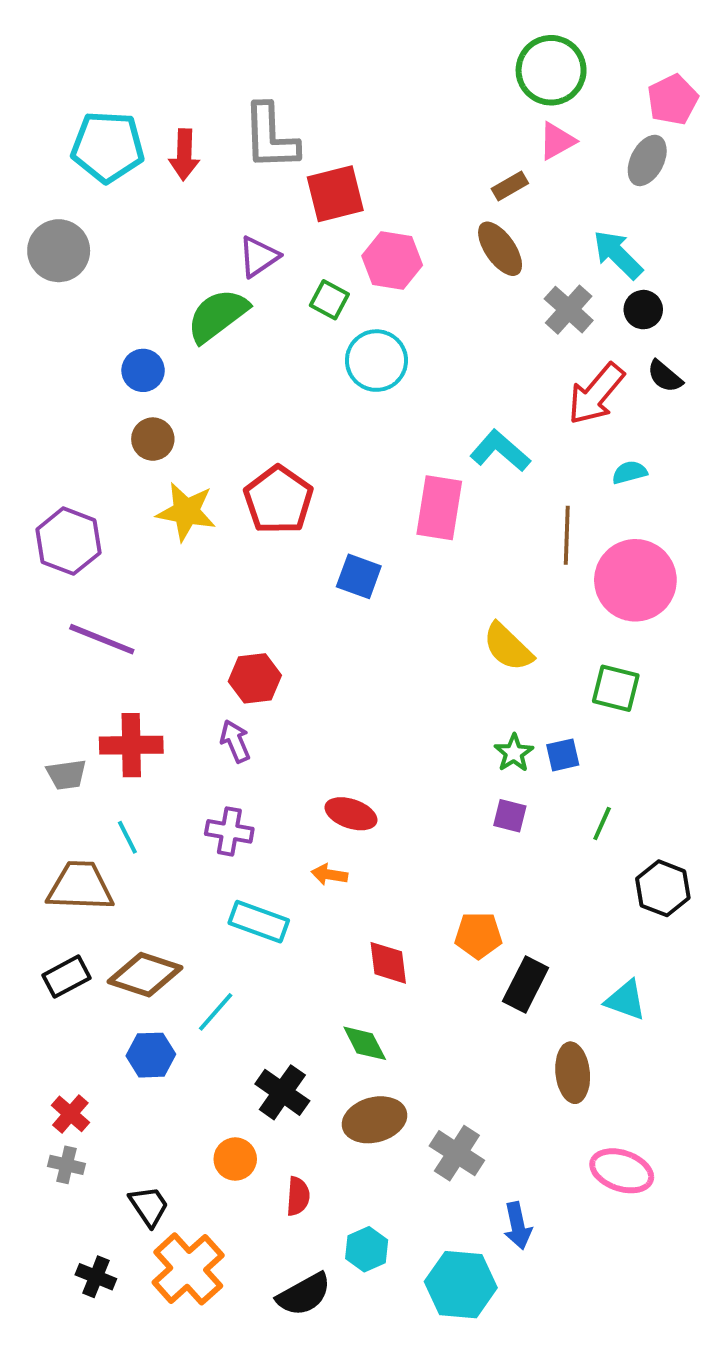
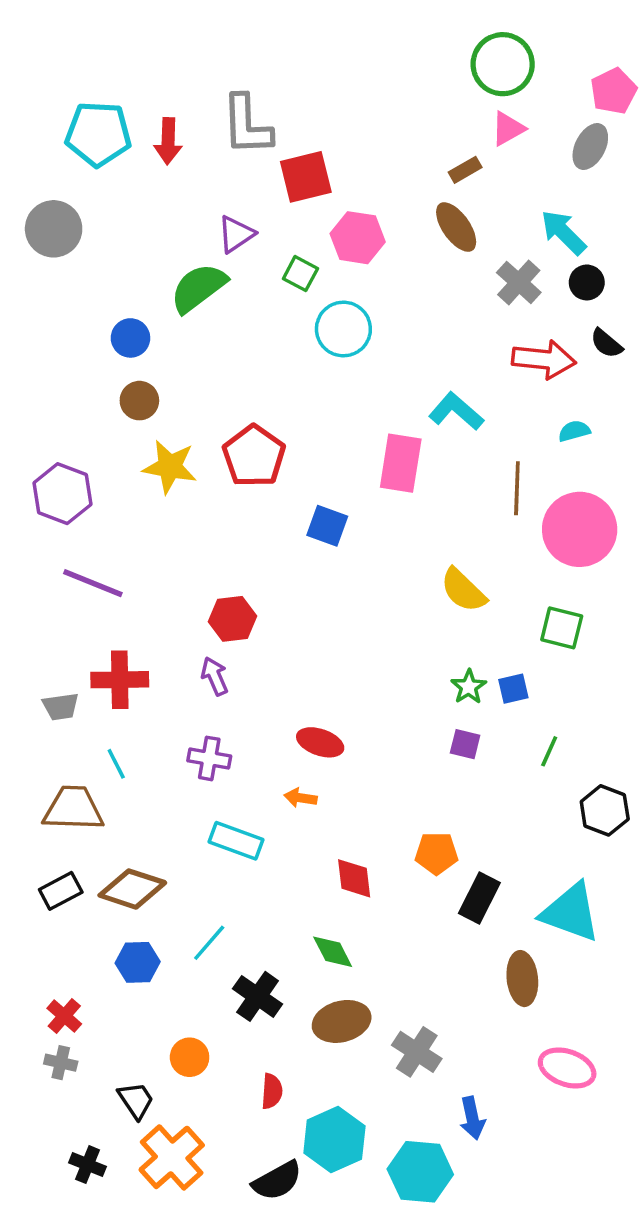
red arrow: (596, 394) -> (544, 359), turned -124
cyan triangle: (626, 1000) -> (571, 912), size x1.6
cyan line: (216, 1012) -> (209, 943), moved
orange circle: (235, 1159) -> (190, 1057), moved
cyan hexagon: (367, 1249) -> (334, 1140), size x1.6

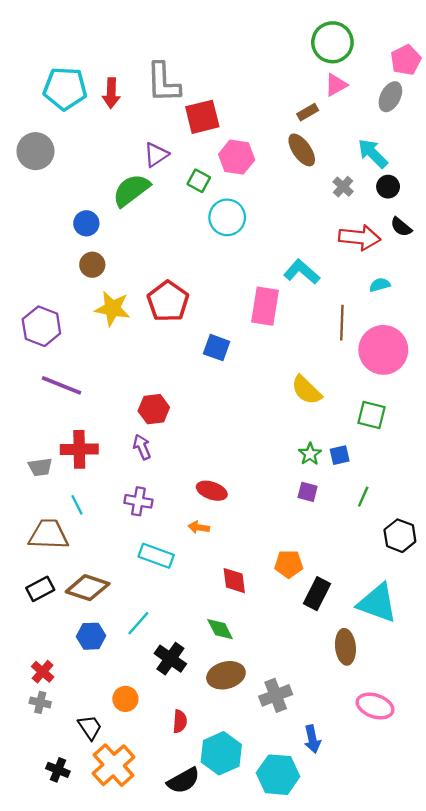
gray cross: (519, 282) -> (343, 187), size x0.7
gray cross: (417, 1052) -> (276, 695), turned 36

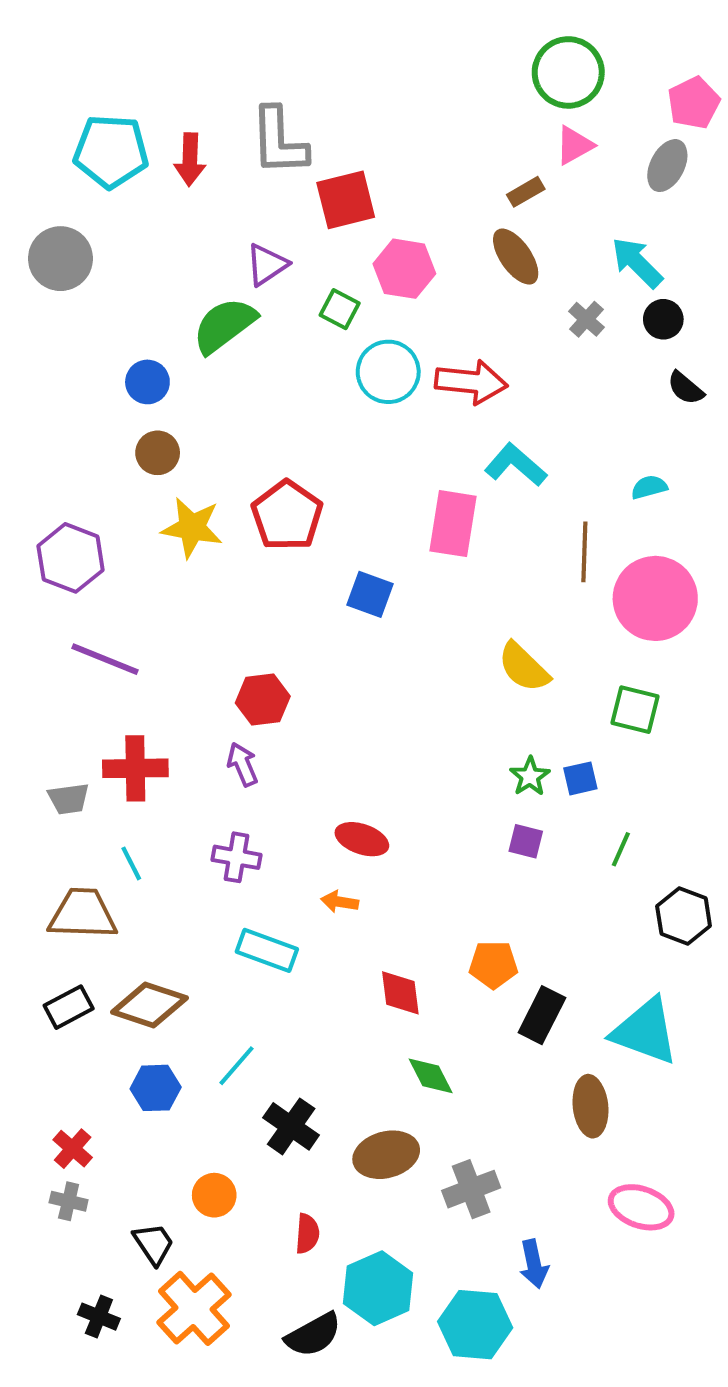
red arrow: (360, 237) -> (471, 382), moved
green diamond: (220, 629) -> (431, 1076), moved

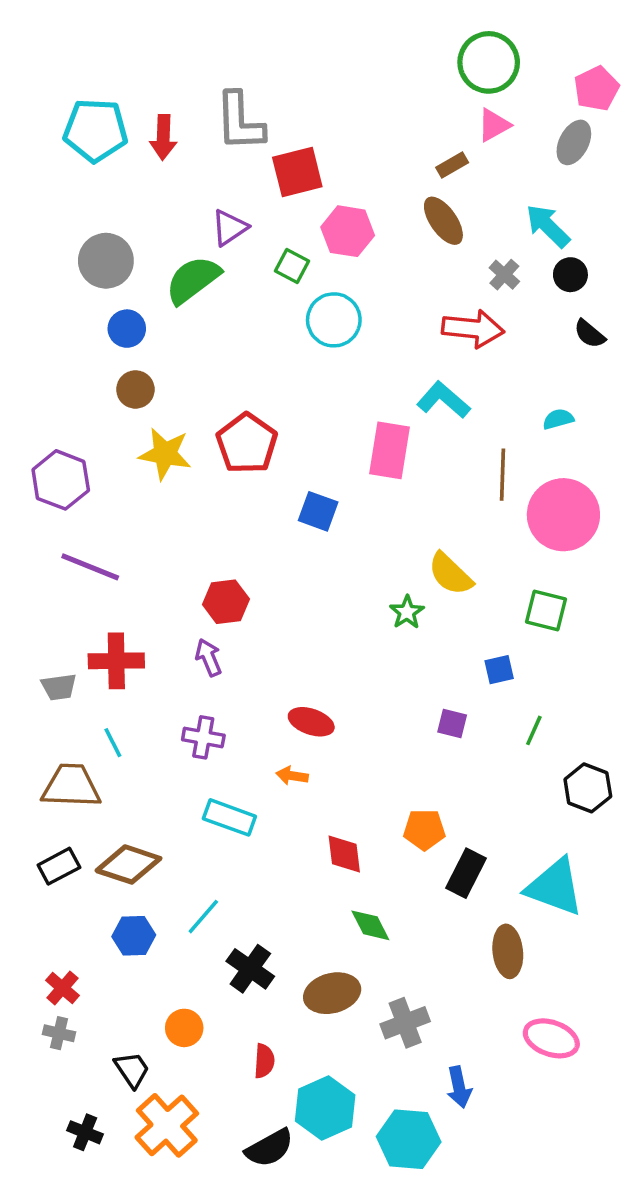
gray circle: (60, 259) -> (106, 261), moved
red arrow: (471, 382) -> (473, 329), moved
green star: (530, 776) -> (407, 612), moved

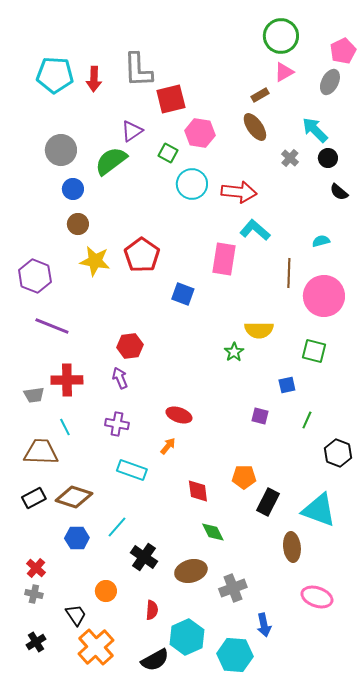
red arrow: (473, 329) -> (239, 192), moved
yellow semicircle: (450, 574) -> (259, 330), turned -44
orange arrow: (292, 776) -> (168, 446), turned 120
black cross: (85, 1132) -> (36, 642), moved, turned 36

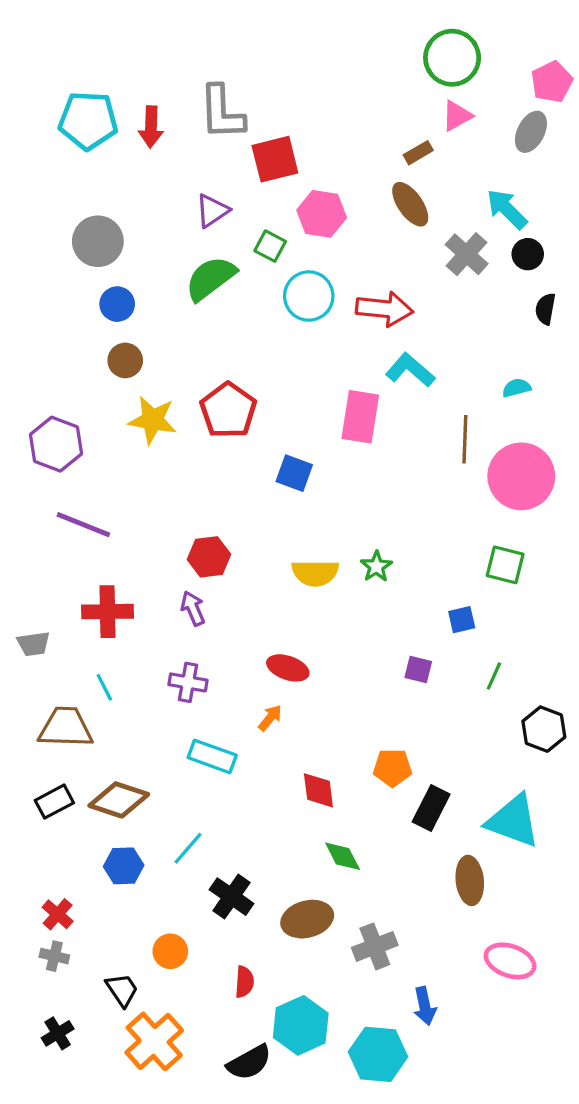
gray cross: (290, 158) -> (467, 254), size x1.5
green semicircle: (111, 161) -> (211, 278), moved
black semicircle: (339, 192) -> (545, 309), turned 60
yellow semicircle: (259, 330) -> (315, 573), moved
gray trapezoid: (34, 395) -> (33, 644), moved

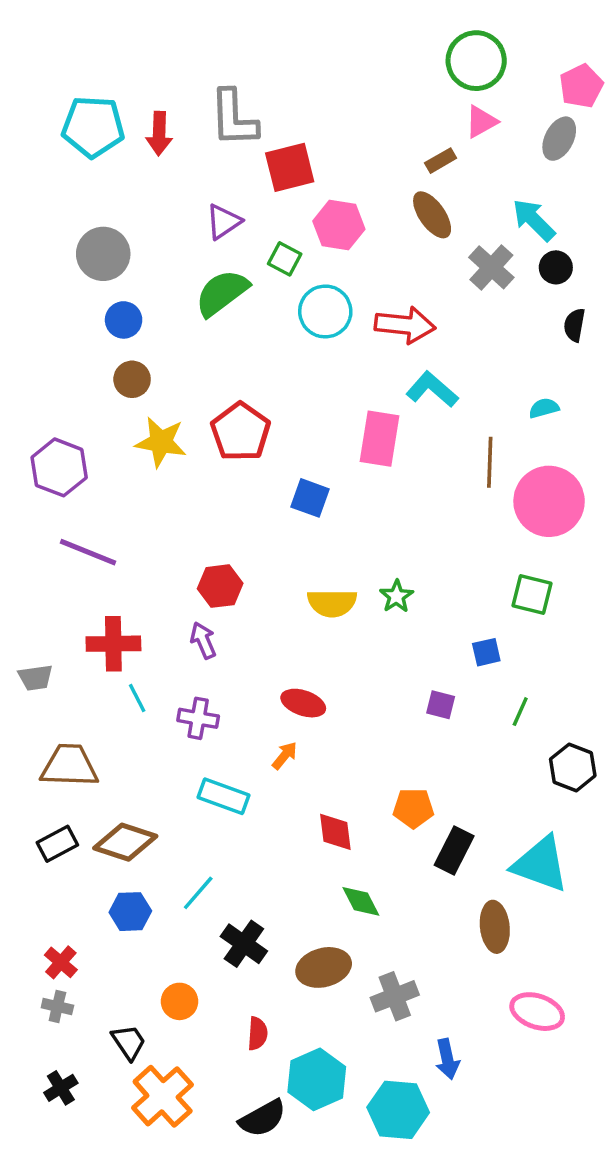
cyan line: (104, 687) -> (137, 698), moved

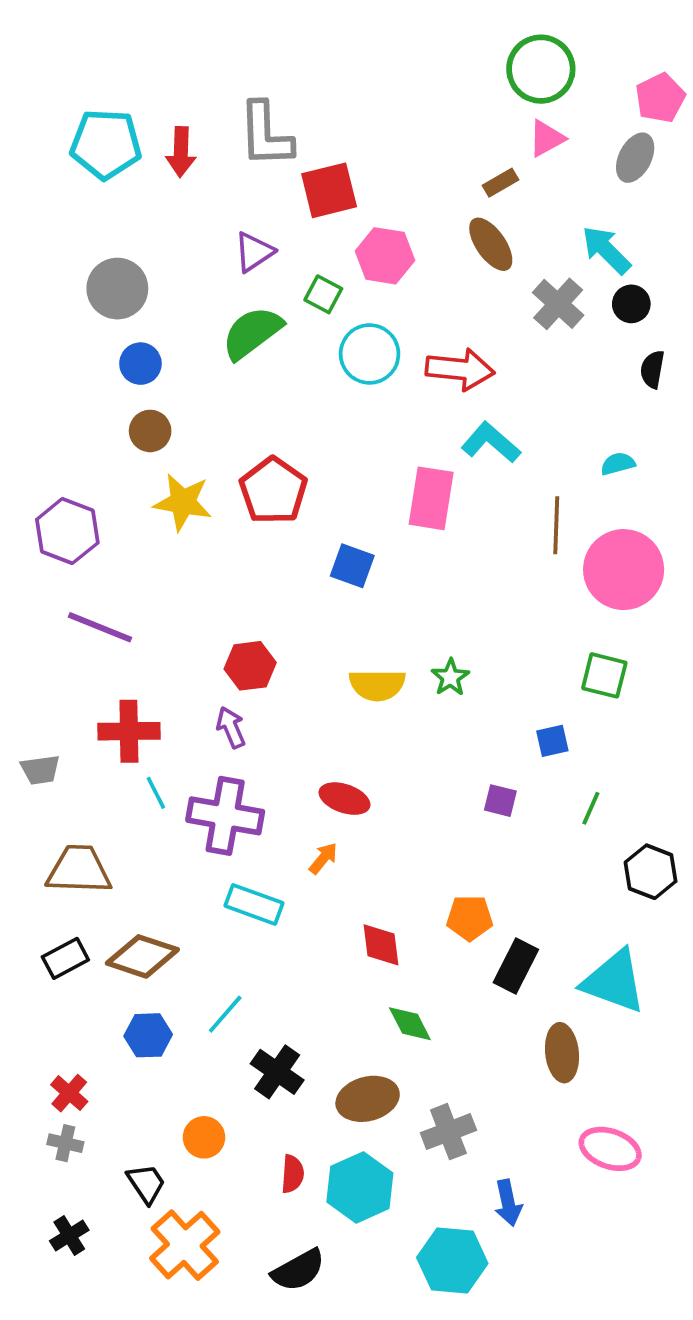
purple cross: (198, 718) -> (225, 816), size x1.6
cyan hexagon: (317, 1079) -> (360, 1187), moved

